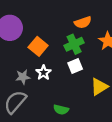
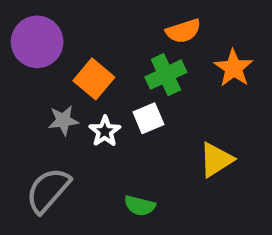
white square: (75, 66) -> (148, 118), moved
gray star: (23, 77) -> (63, 120), moved

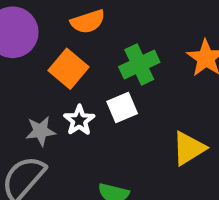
orange semicircle: (183, 31) -> (88, 22), moved
gray star: (63, 120) -> (41, 131), moved

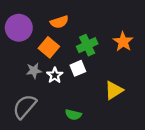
gray star: (41, 131) -> (34, 71), moved

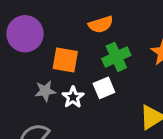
orange semicircle: (59, 22) -> (101, 24), moved
orange square: (49, 47) -> (65, 60), turned -30

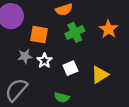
white square: (104, 88) -> (70, 68), moved

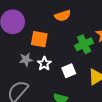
green cross: (75, 32) -> (84, 44), moved

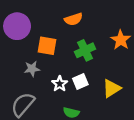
green cross: (84, 44) -> (85, 50), moved
white star: (44, 64) -> (60, 84), moved

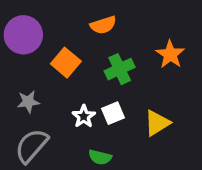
orange square: (47, 46) -> (66, 63), turned 30
gray star: (32, 69) -> (28, 102), moved

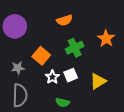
orange square: (66, 63) -> (41, 56), moved
gray semicircle: (31, 146) -> (20, 95), turned 140

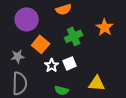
purple circle: (15, 26) -> (27, 19), moved
yellow triangle: (98, 81) -> (97, 83), moved, turned 36

